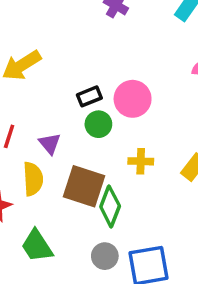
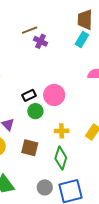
brown square: (84, 186) -> (30, 148), size x0.7
green diamond: (110, 206) -> (61, 158), moved

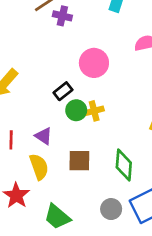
pink circle: (54, 95) -> (94, 63), moved
yellow cross: (62, 131) -> (94, 111), moved

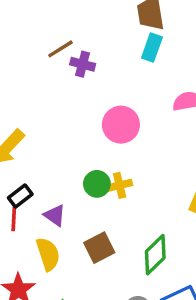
black rectangle: (63, 91) -> (20, 196), moved
brown square: (79, 161) -> (99, 248), turned -30
green diamond: (124, 165) -> (155, 255), turned 40

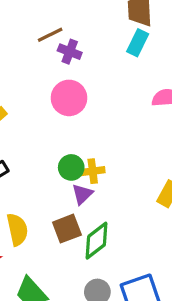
pink circle: (121, 125) -> (69, 98), moved
purple triangle: (55, 215) -> (82, 194), moved, turned 35
green diamond: (155, 255) -> (97, 241), moved

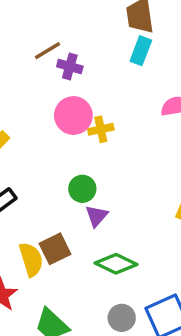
yellow cross: (93, 171) -> (101, 129), moved
brown square: (67, 229) -> (55, 249), moved
green diamond: (97, 241) -> (116, 264), turned 69

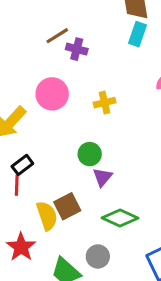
pink circle: (73, 116) -> (52, 94), moved
gray circle: (122, 318) -> (98, 256), moved

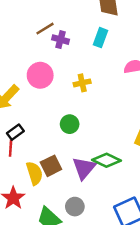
cyan rectangle: (138, 34) -> (101, 38), moved
purple triangle: (102, 177) -> (84, 168), moved, size x1.5
green diamond: (120, 218) -> (107, 160), moved

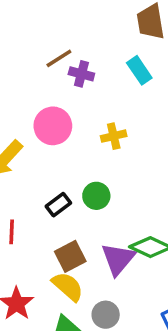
cyan rectangle: (101, 38) -> (139, 70), turned -54
black rectangle: (15, 132) -> (58, 205), moved
yellow semicircle: (34, 173) -> (68, 286), moved, turned -30

